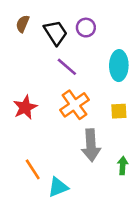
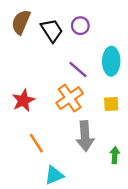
brown semicircle: (23, 24) -> (21, 22), size x1.5
purple line: (67, 67) -> (78, 70), moved
orange line: (33, 169) -> (36, 143), moved

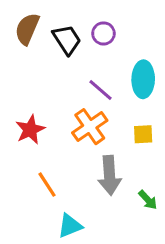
green arrow: (115, 155) -> (148, 200), turned 133

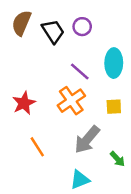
gray arrow: (110, 175) -> (87, 139), turned 44
cyan triangle: (70, 226) -> (80, 180), moved

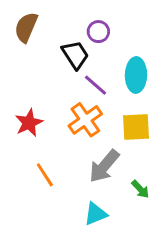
black trapezoid: (53, 31) -> (75, 55), moved
yellow square: (114, 107) -> (136, 127), size x1.5

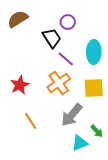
brown semicircle: (26, 27) -> (18, 19), turned 35
cyan triangle: (95, 214) -> (80, 143), moved

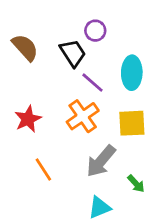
brown semicircle: (18, 19) -> (25, 47), moved, turned 80
cyan triangle: (80, 143) -> (99, 207), moved

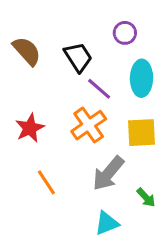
purple circle: (95, 31) -> (125, 33), moved

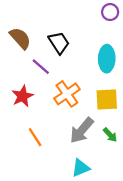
purple circle: (125, 33) -> (110, 12), moved
purple line: (99, 89) -> (41, 67), moved
green arrow: (146, 198) -> (110, 135), moved

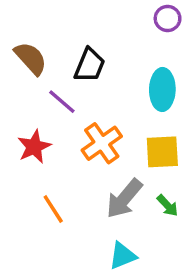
black trapezoid: (59, 43) -> (90, 65), turned 55

